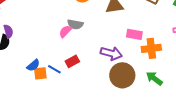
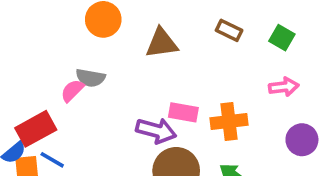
pink rectangle: (134, 34) -> (183, 112), moved
red rectangle: (72, 61) -> (36, 129), moved, size x1.5

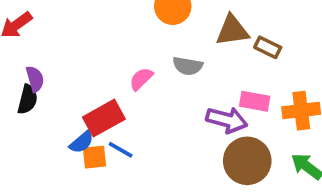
brown rectangle: (229, 30) -> (268, 47), moved
gray semicircle: (90, 78) -> (188, 66), moved

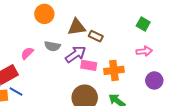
purple arrow: (227, 120) -> (76, 54), moved, turned -50

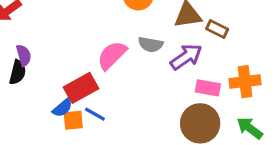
pink semicircle: (27, 53) -> (112, 55), size x1.5
pink rectangle: (89, 65) -> (208, 88), moved

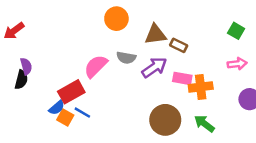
pink rectangle: (208, 88) -> (182, 78), moved
orange square: (73, 120) -> (65, 117), turned 35

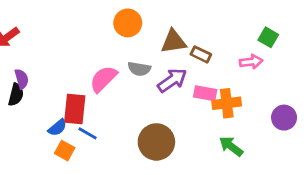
pink arrow: (237, 64) -> (251, 62), moved
red rectangle: (71, 92) -> (75, 109), turned -55
orange square: (65, 117) -> (65, 151), moved
brown circle: (165, 120) -> (156, 142), moved

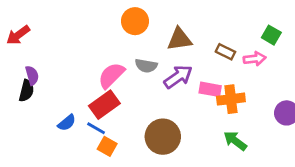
brown rectangle: (201, 54) -> (225, 52), moved
red rectangle: (75, 109) -> (104, 105), moved, turned 48
orange square: (65, 151) -> (107, 146), moved

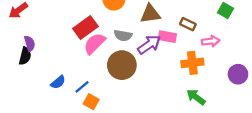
pink arrow: (255, 59) -> (211, 41), moved
pink rectangle: (210, 89) -> (167, 37), moved
red rectangle: (104, 105) -> (85, 28), moved
blue line: (96, 128) -> (82, 87), turned -70
brown circle: (163, 137) -> (122, 65), moved

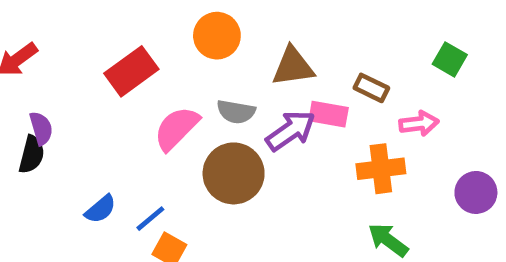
red rectangle: (85, 28) -> (131, 71), moved

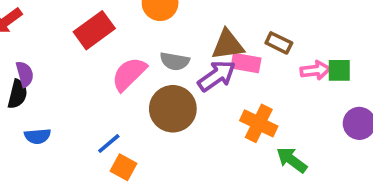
green square: (450, 59) -> (339, 70), moved, turned -30
brown triangle: (293, 67) -> (228, 45), moved
orange cross: (381, 169) -> (259, 123), moved, turned 33
blue semicircle: (101, 209) -> (38, 136), moved, turned 35

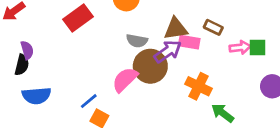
pink semicircle: (129, 74) -> (125, 80), moved
brown circle: (173, 109) -> (150, 66), moved
blue semicircle: (38, 136) -> (36, 96), size x1.5

